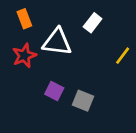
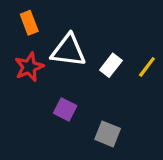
white rectangle: (93, 23) -> (111, 65), moved
gray square: (83, 101) -> (108, 134), moved

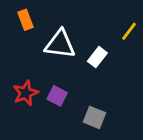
red star: (29, 67) -> (26, 93), moved
yellow line: (147, 67) -> (129, 31), moved

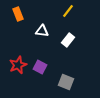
yellow line: (129, 31) -> (68, 11), moved
white triangle: (60, 44) -> (42, 31), size x0.6

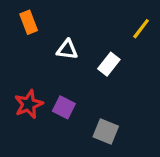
yellow line: (68, 11) -> (141, 29), moved

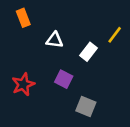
yellow line: (141, 29) -> (115, 35), moved
purple square: (64, 107) -> (64, 79), moved

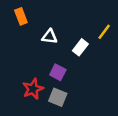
red star: (23, 84) -> (33, 89), moved
gray square: (86, 107) -> (58, 97), moved

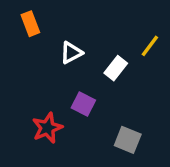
white triangle: (49, 37) -> (71, 53), turned -35
gray square: (58, 97) -> (128, 140), moved

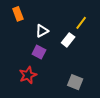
yellow line: (150, 46) -> (81, 23), moved
purple square: (83, 104) -> (39, 52), moved

